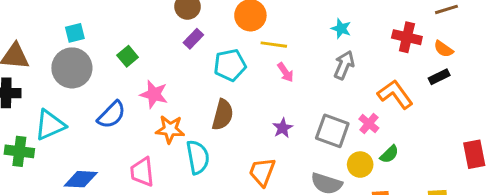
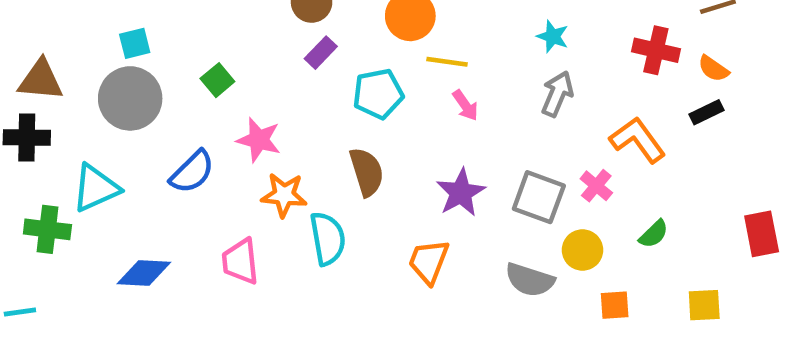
brown semicircle: (223, 115) -> (367, 172), turned -32
purple star: (283, 128) -> (461, 193), size x1.5
green semicircle: (389, 154) -> (654, 234), moved

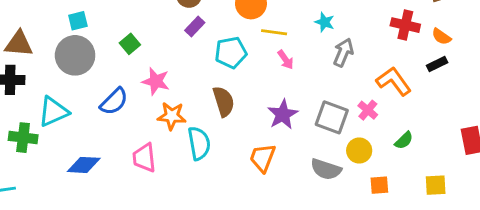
cyan star: (553, 36) -> (325, 22), moved

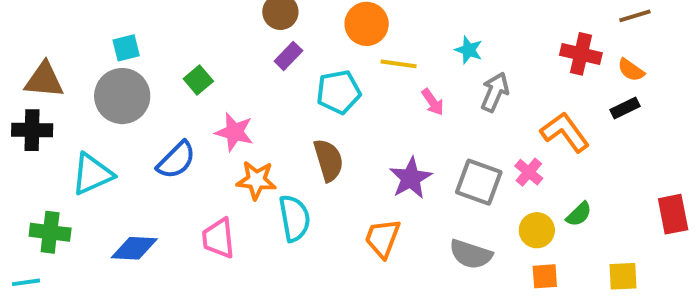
pink arrow: (286, 60) -> (433, 102), moved
green cross: (23, 138) -> (50, 232), moved
yellow circle: (359, 151) -> (537, 230), moved

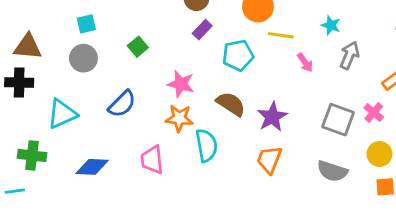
gray circle: (122, 96) -> (83, 58), size x0.7
pink star: (234, 132) -> (181, 84), moved
brown semicircle: (329, 160) -> (231, 104), turned -40
purple star: (411, 178) -> (272, 117), moved

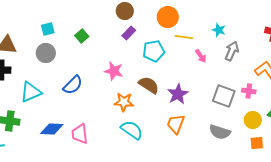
green square: (138, 47) -> (82, 36), moved
pink cross: (374, 113) -> (249, 91), turned -32
orange star: (179, 118) -> (124, 102), moved
cyan semicircle: (206, 145) -> (132, 130), moved, turned -45
pink trapezoid: (152, 160) -> (80, 134), moved

